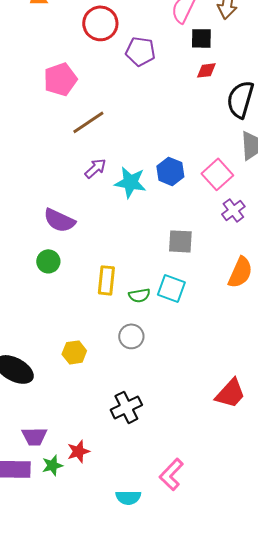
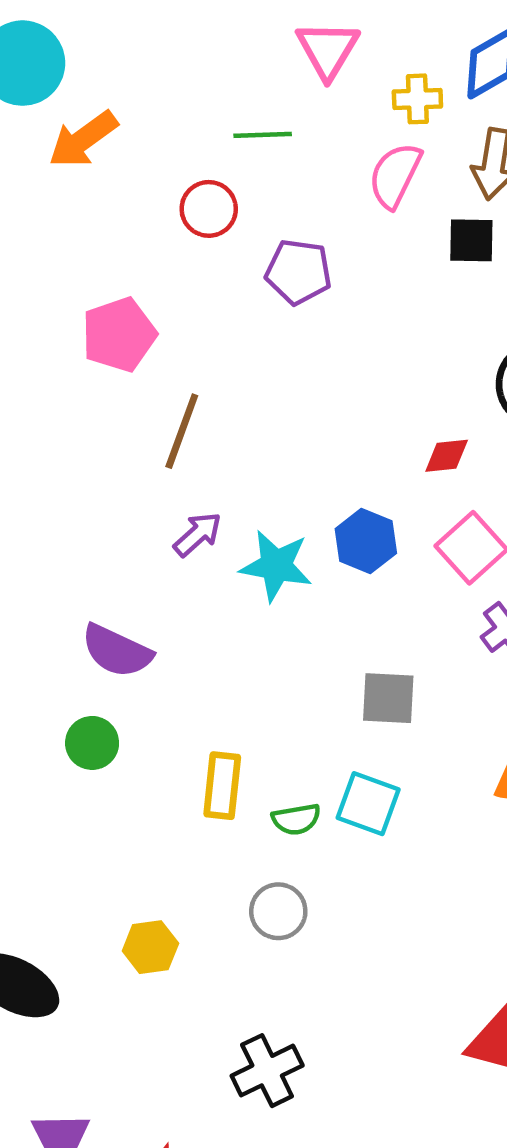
red circle: (100, 23) -> (209, 209), size x0.7
black square: (201, 38) -> (471, 240), moved
red diamond: (206, 70) -> (447, 456), moved
brown line: (88, 122) -> (182, 431), turned -36

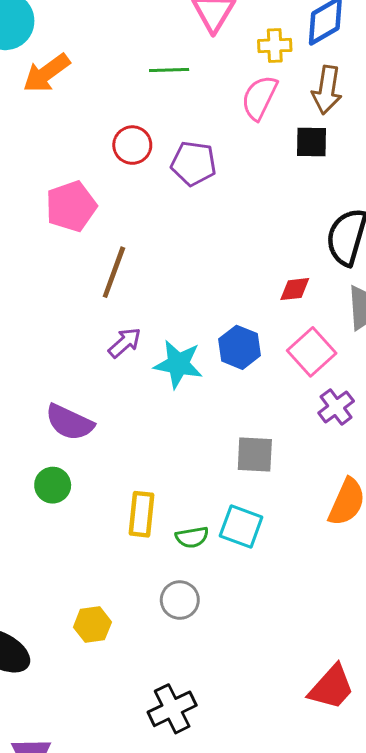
red circle: (209, 209) -> (132, 145), moved

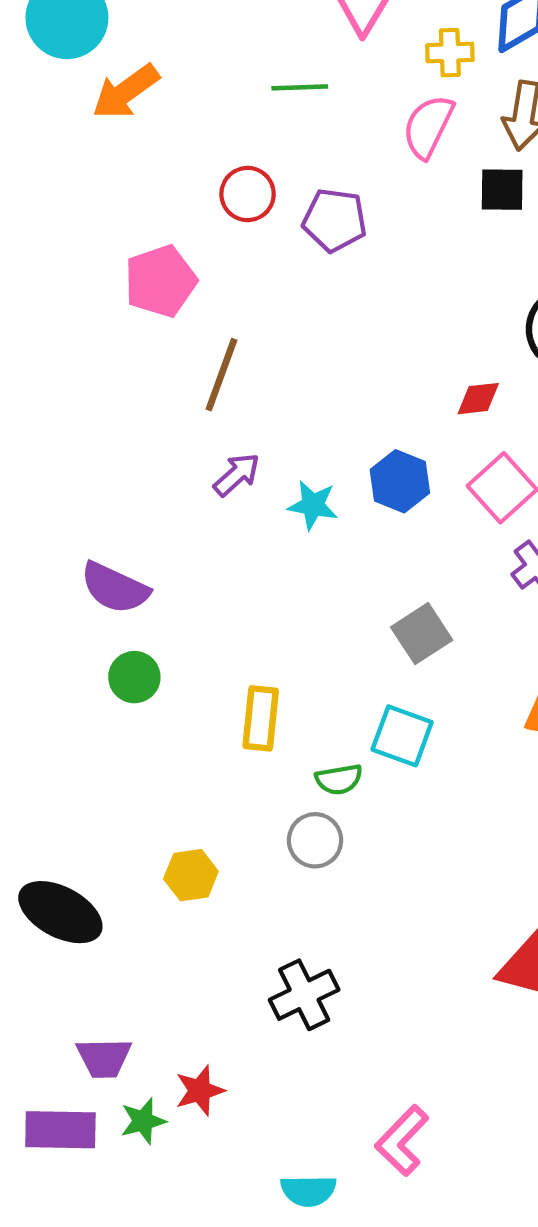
cyan star: (178, 364) -> (313, 505), size x0.7
purple semicircle: (70, 422) -> (115, 588), moved
gray square: (255, 454) -> (422, 634), turned -36
green semicircle: (192, 537) -> (339, 779), moved

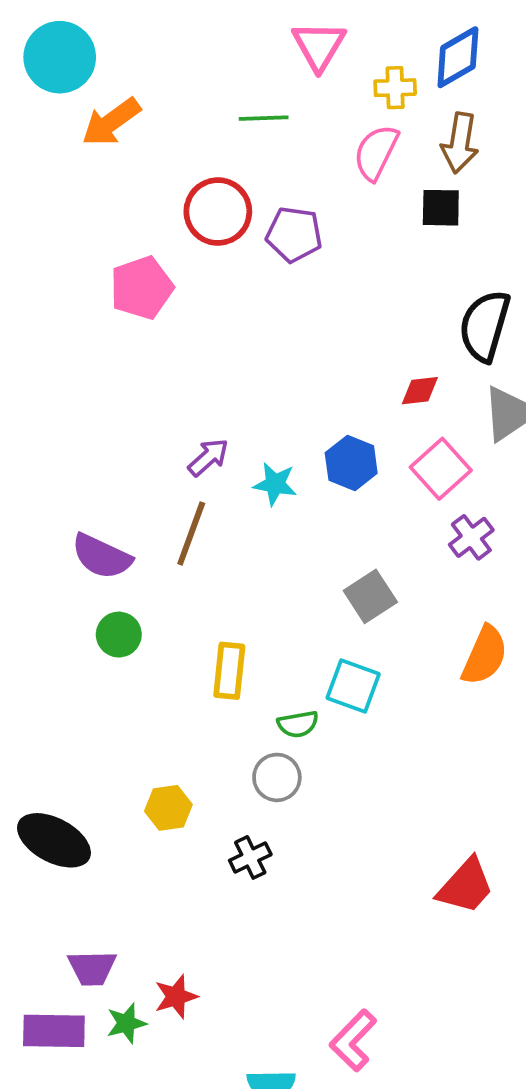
red circle: (248, 194) -> (218, 212), size x1.4
brown line: (221, 375) -> (191, 534), moved
black cross: (304, 995) -> (250, 857), moved, size x0.7

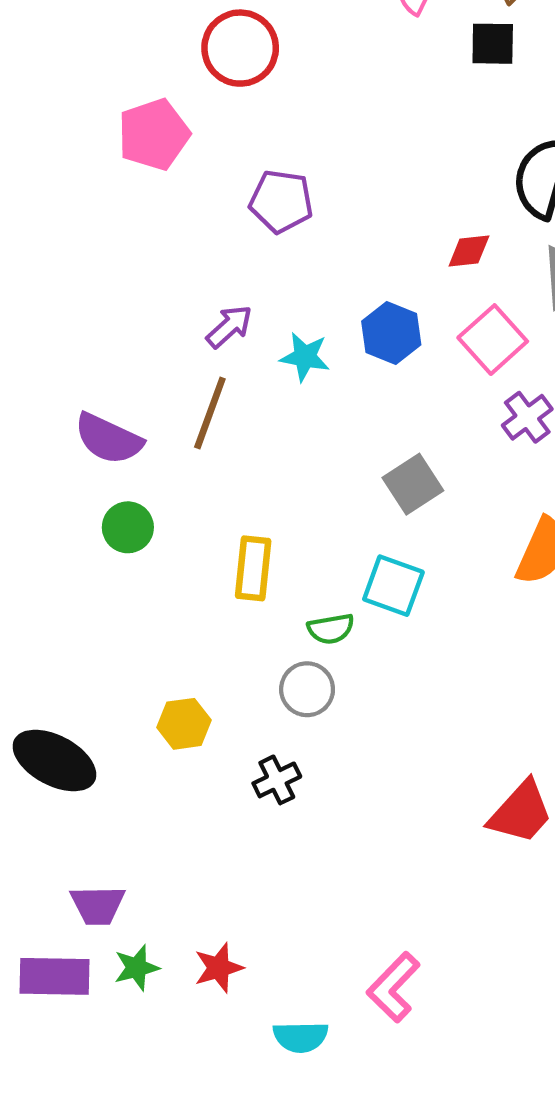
purple pentagon: (294, 234) -> (281, 201), moved
red star: (176, 997) -> (219, 968), moved

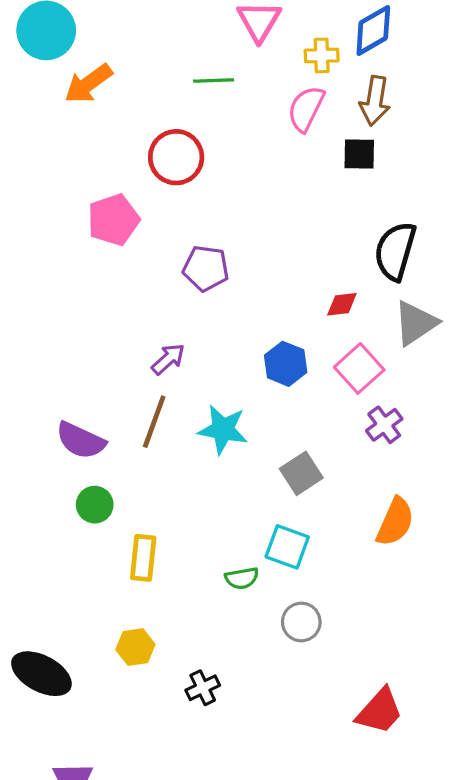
cyan star: (305, 357) -> (223, 430), moved, size x1.4
yellow rectangle: (253, 568) -> (143, 558), moved
gray circle: (307, 689) -> (301, 622), moved

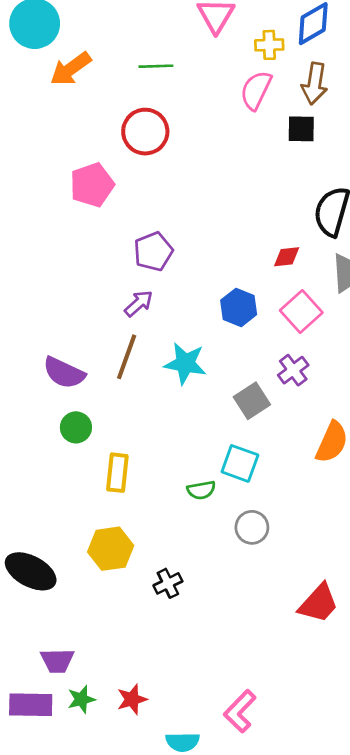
green line: (214, 81) -> (156, 66), moved
purple pentagon: (206, 268) -> (153, 251), moved, turned -30
purple cross: (384, 425) -> (293, 370), moved
yellow hexagon: (135, 647) -> (111, 549), size x1.4

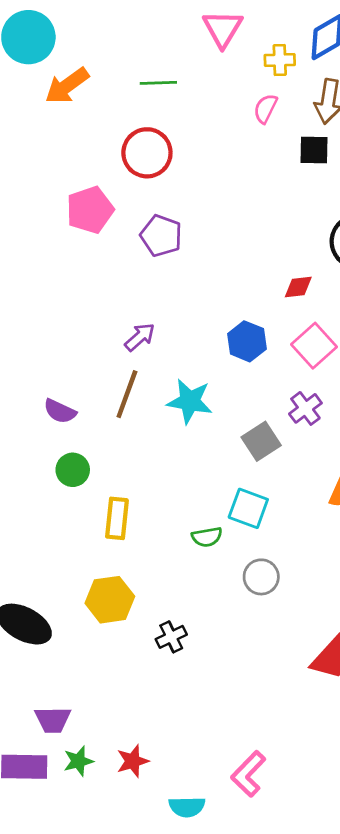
pink semicircle: (256, 90) -> (265, 109), size x0.7
purple pentagon: (153, 251) -> (161, 236), moved, turned -30
purple semicircle: (64, 373) -> (60, 411), size x0.7

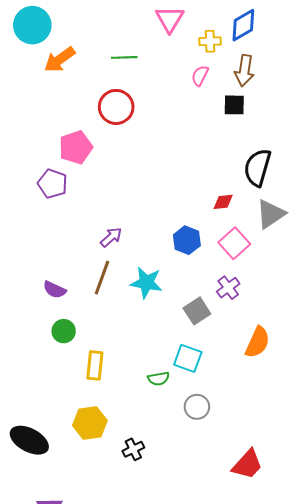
purple pentagon: (161, 236) -> (53, 184), moved

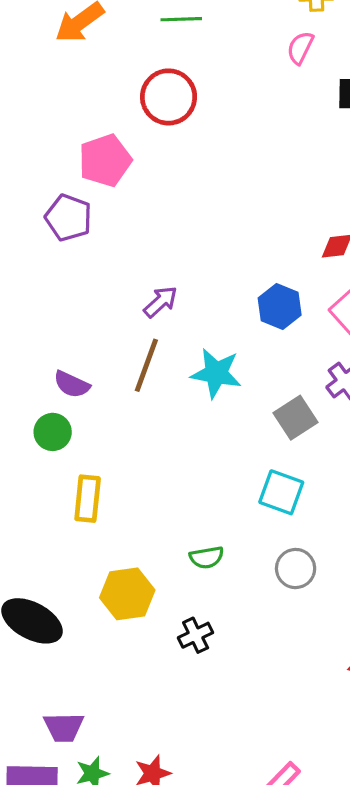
green circle: (64, 331) -> (53, 432), moved
yellow rectangle: (95, 365) -> (88, 499), moved
green semicircle: (159, 379) -> (207, 557), moved

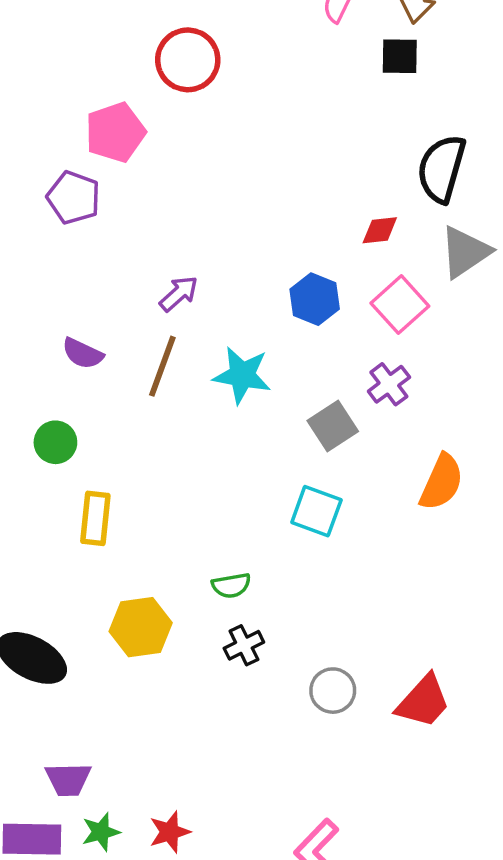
purple semicircle: (72, 384) -> (83, 353), moved
gray circle: (296, 569) -> (333, 691), moved
black cross: (196, 635) -> (244, 645), moved

